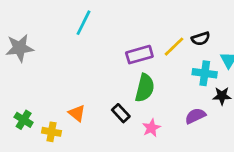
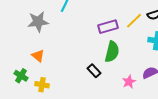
gray star: (20, 48) -> (38, 22), moved
orange triangle: (77, 113) -> (38, 56), moved
pink star: (151, 128) -> (129, 82), moved

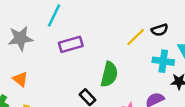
purple rectangle: (108, 27) -> (71, 44), moved

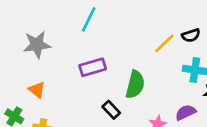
cyan line: (54, 16) -> (89, 19), moved
purple rectangle: (71, 44) -> (93, 67), moved

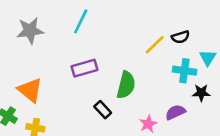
gray star: (37, 45) -> (30, 30), moved
orange triangle: (37, 90) -> (30, 90), size x1.5

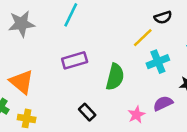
black semicircle: (181, 37) -> (163, 17), moved
cyan cross: (184, 71) -> (158, 62), moved, turned -30
black rectangle: (103, 110) -> (87, 112), moved

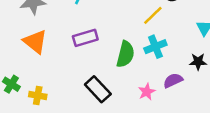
cyan cross: (158, 62) -> (155, 47), moved
orange triangle: (22, 82) -> (35, 42), moved
black rectangle: (87, 112) -> (98, 89), size x1.5

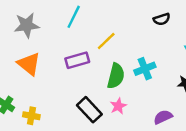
yellow line: (153, 15) -> (106, 41), moved
purple semicircle: (173, 80) -> (163, 117), moved
pink star: (147, 92) -> (118, 106), moved

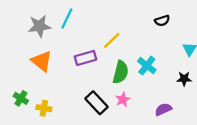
cyan line: (74, 17) -> (67, 18), moved
cyan cross: (145, 69) -> (147, 66), turned -30

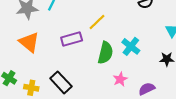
pink star: (123, 100) -> (120, 79), moved
black rectangle: (96, 103) -> (61, 82), moved

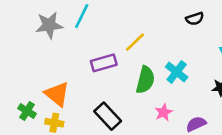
orange triangle: (29, 42) -> (57, 94), moved
black rectangle: (61, 82) -> (108, 116), moved

